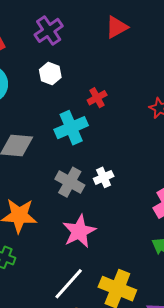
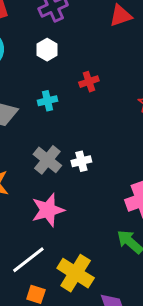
cyan cross: (71, 128) -> (48, 101), moved, size x0.6

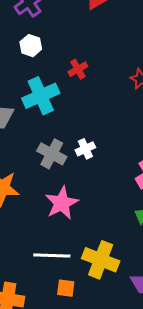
cyan cross: (48, 101) -> (41, 96), size x1.8
white line: (28, 260) -> (52, 256), turned 51

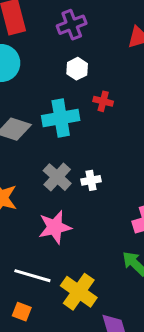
white hexagon: (31, 46) -> (77, 69), moved
red cross: (78, 69) -> (103, 101), turned 30
orange square: (66, 288) -> (22, 312), moved

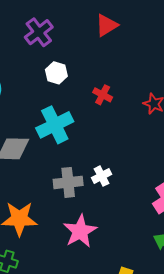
red cross: (103, 101) -> (103, 95), moved, turned 30
gray cross: (57, 177) -> (68, 182), turned -32

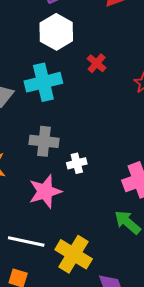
white hexagon: (56, 73) -> (56, 32), size x1.6
white cross: (102, 176) -> (77, 163), moved

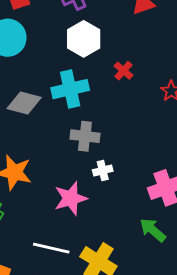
gray cross: (44, 141) -> (85, 136), moved

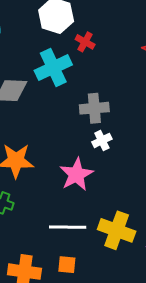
red cross: (123, 71) -> (85, 42), moved
gray cross: (85, 136) -> (94, 108), moved

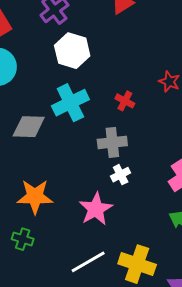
red cross: (85, 42) -> (125, 101), moved
white line: (68, 227) -> (88, 262), turned -30

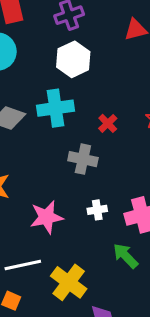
white cross: (121, 175) -> (97, 210), moved

